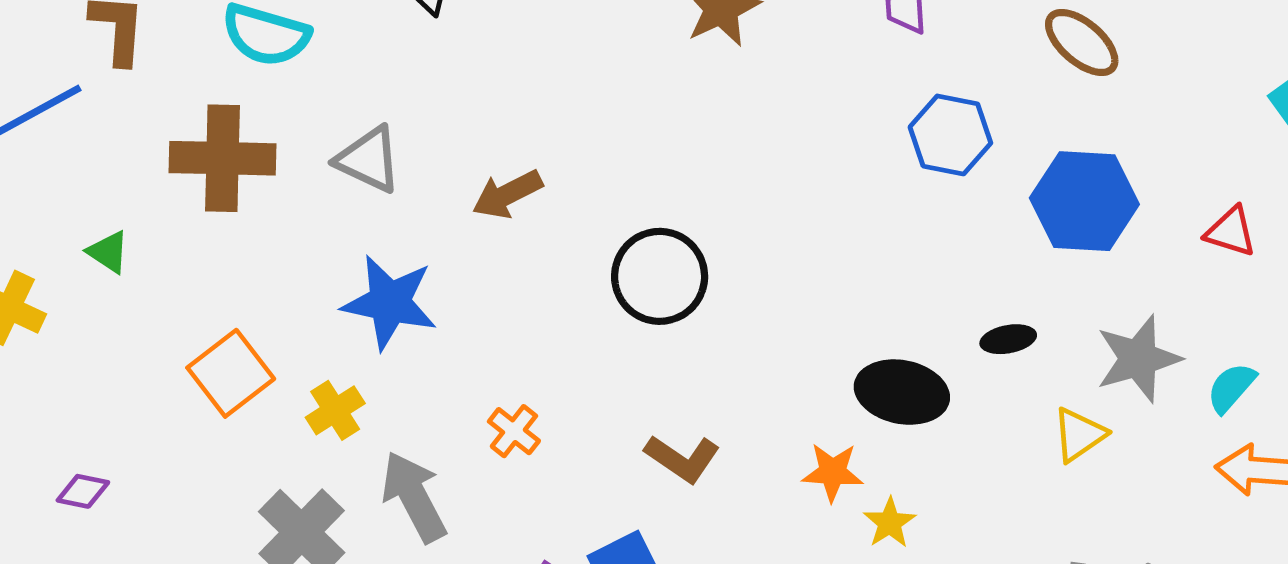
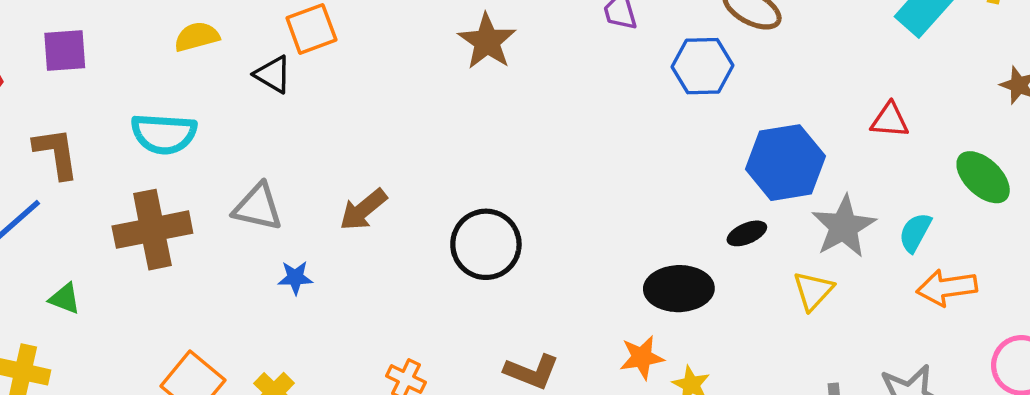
blue hexagon: (950, 135) -> (703, 66), moved
blue hexagon: (1084, 201) -> (785, 163), moved
green triangle: (108, 252) -> (65, 299), moved
blue star: (390, 302) -> (295, 278), moved, size x0.5

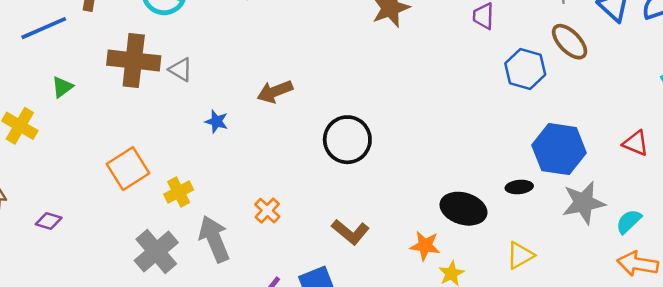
gray triangle: (258, 207) -> (181, 70), moved, size x0.7
yellow triangle: (813, 291) -> (520, 255), moved
green triangle: (65, 299) -> (62, 87), turned 45

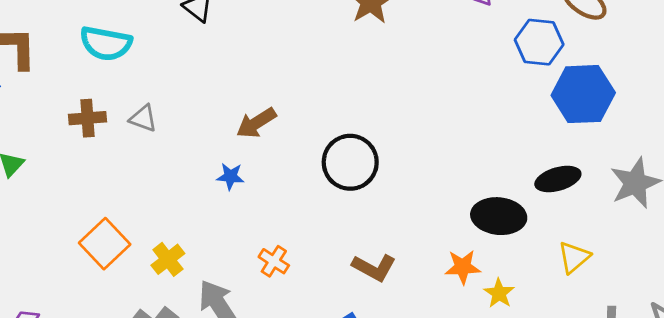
brown cross: (134, 60) -> (87, 118), size x0.6
blue star: (216, 121) -> (230, 176), moved
blue hexagon: (559, 149) -> (583, 94), moved
black ellipse: (519, 187) -> (558, 179), size x1.4

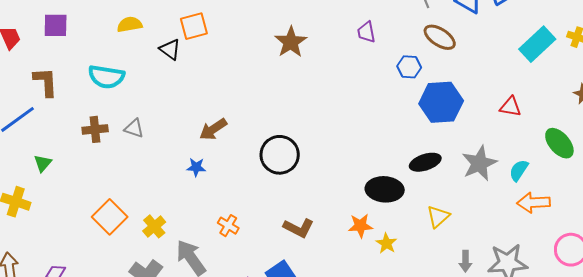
blue hexagon: (539, 42) -> (409, 67), size x0.7

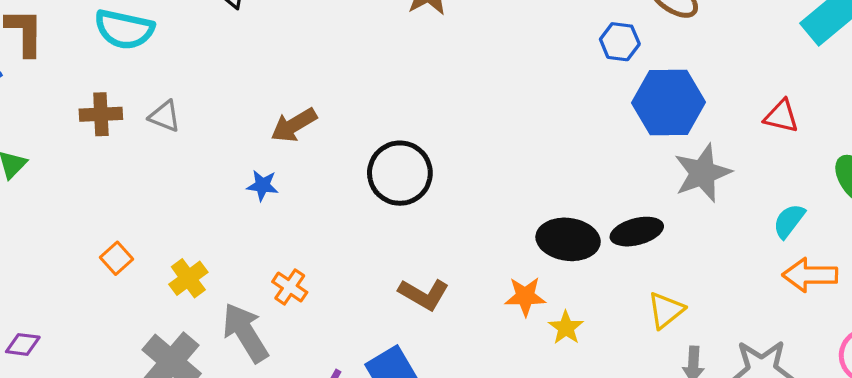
black ellipse: (425, 162) -> (637, 232), moved
gray star: (479, 163) -> (703, 173), moved
orange square: (110, 217) -> (116, 258), size x0.6
yellow triangle: (438, 217) -> (666, 310), moved
orange cross: (228, 226) -> (290, 287), moved

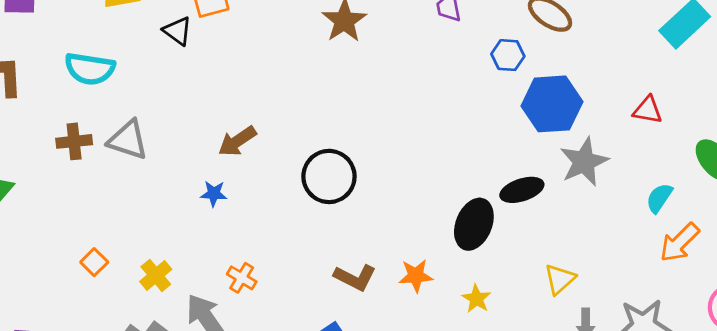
gray triangle: (165, 116) -> (128, 140), size x1.5
black ellipse: (637, 232) -> (522, 190), moved
black ellipse: (568, 239) -> (474, 224), turned -72
orange arrow: (810, 275) -> (680, 242), turned -42
orange star: (525, 296) -> (416, 276), moved

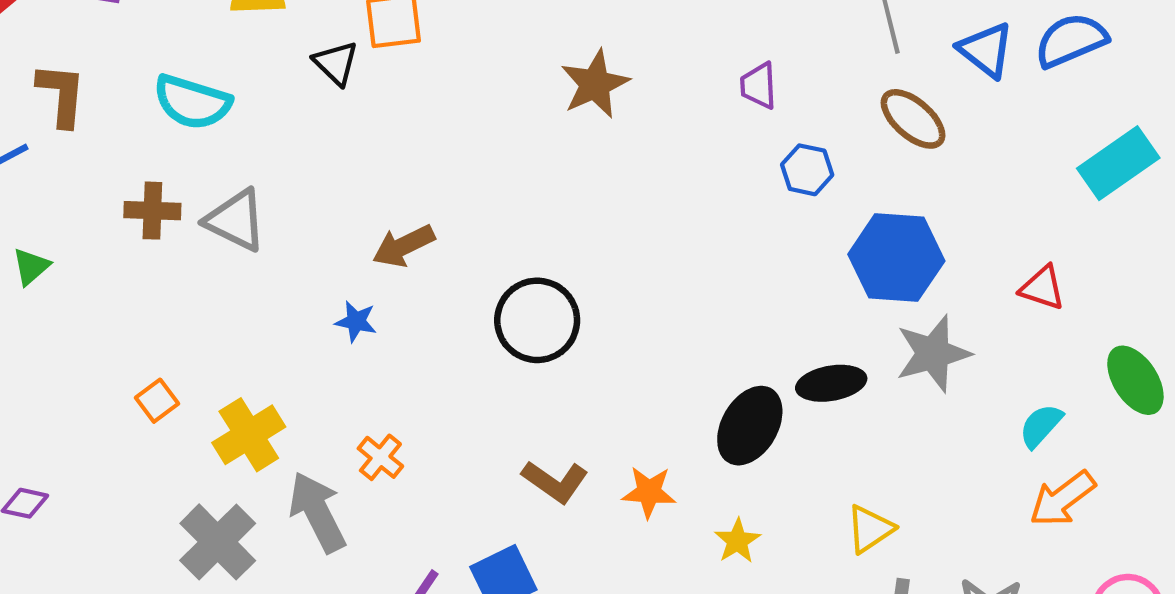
blue hexagon: (508, 55) -> (807, 170), moved
yellow cross: (156, 275) -> (249, 435), size x1.4

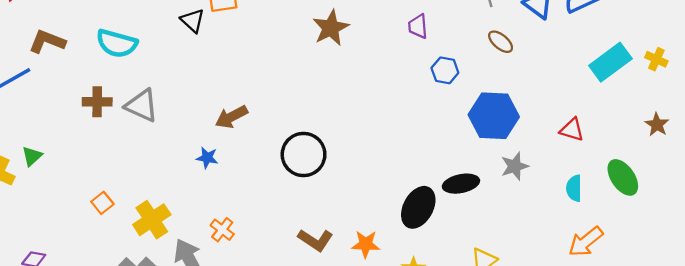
brown L-shape: (61, 95) -> (47, 41), turned -72
brown ellipse: (913, 119) -> (501, 42), size x0.7
green triangle: (31, 267) -> (32, 156), moved
gray star: (933, 354) -> (515, 166), size x0.7
cyan semicircle: (1041, 426) -> (574, 188), moved, turned -40

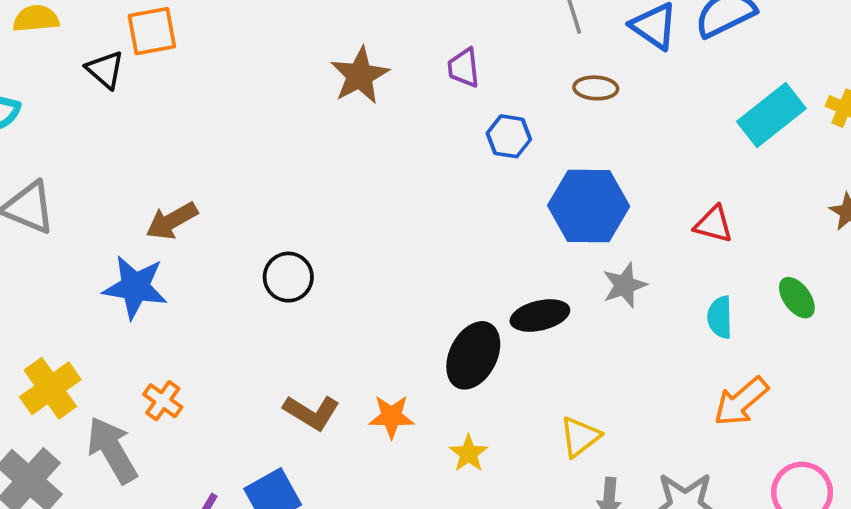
brown star: (331, 28) -> (360, 76), moved
brown ellipse: (501, 42) -> (596, 88), turned -35
black circle: (304, 154) -> (288, 277), size x0.7
blue star: (207, 158) -> (135, 287), size x1.8
green ellipse: (623, 177) -> (797, 298), size x0.7

